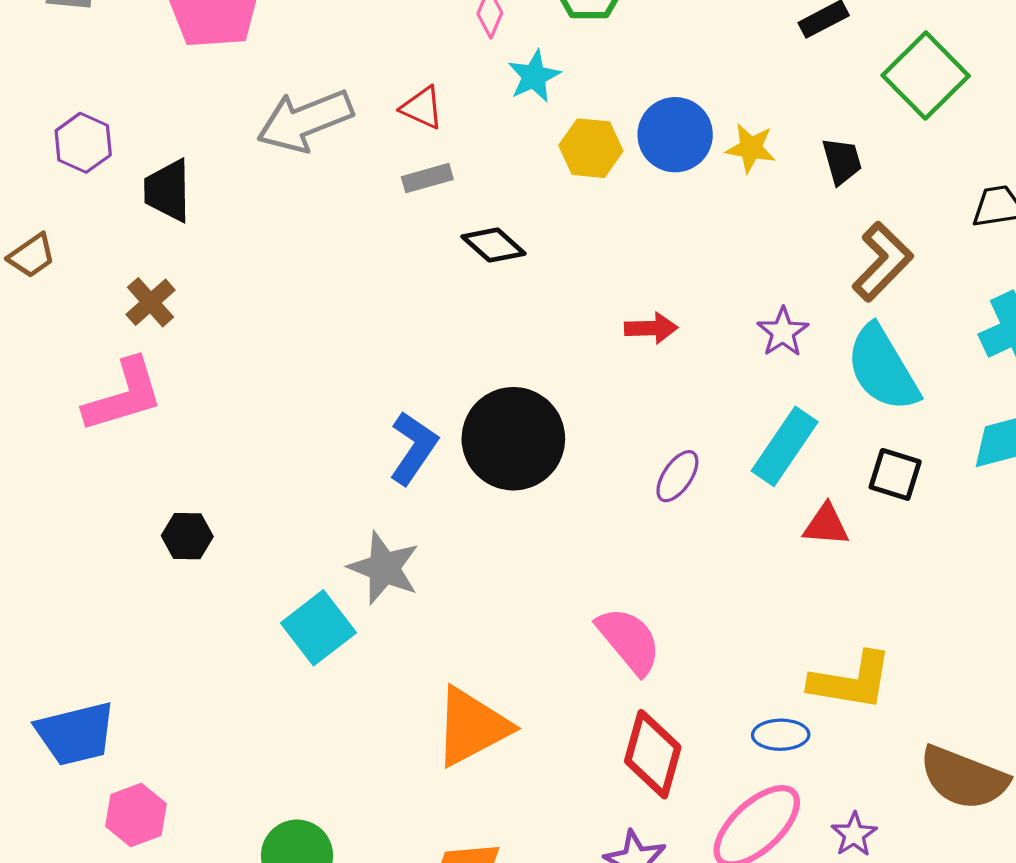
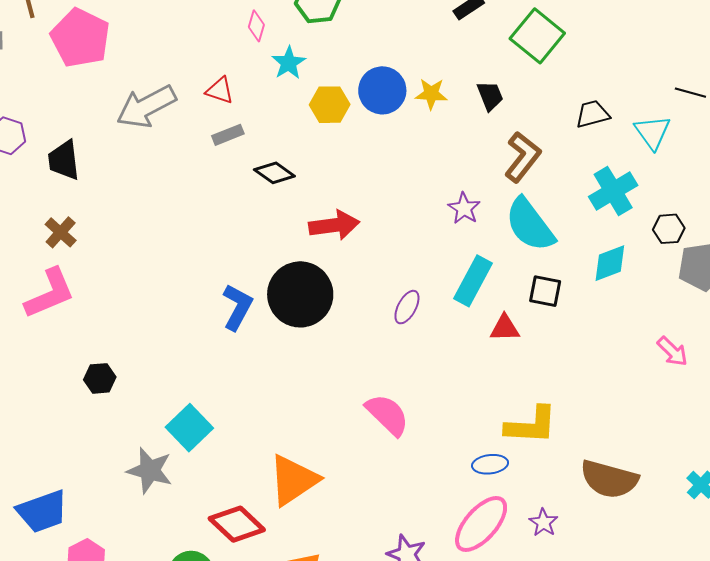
red arrow: (651, 328) -> (334, 225), moved, size x1.5
gray star: (384, 568) -> (150, 470), moved
red diamond: (653, 754) -> (237, 524), moved, turned -56

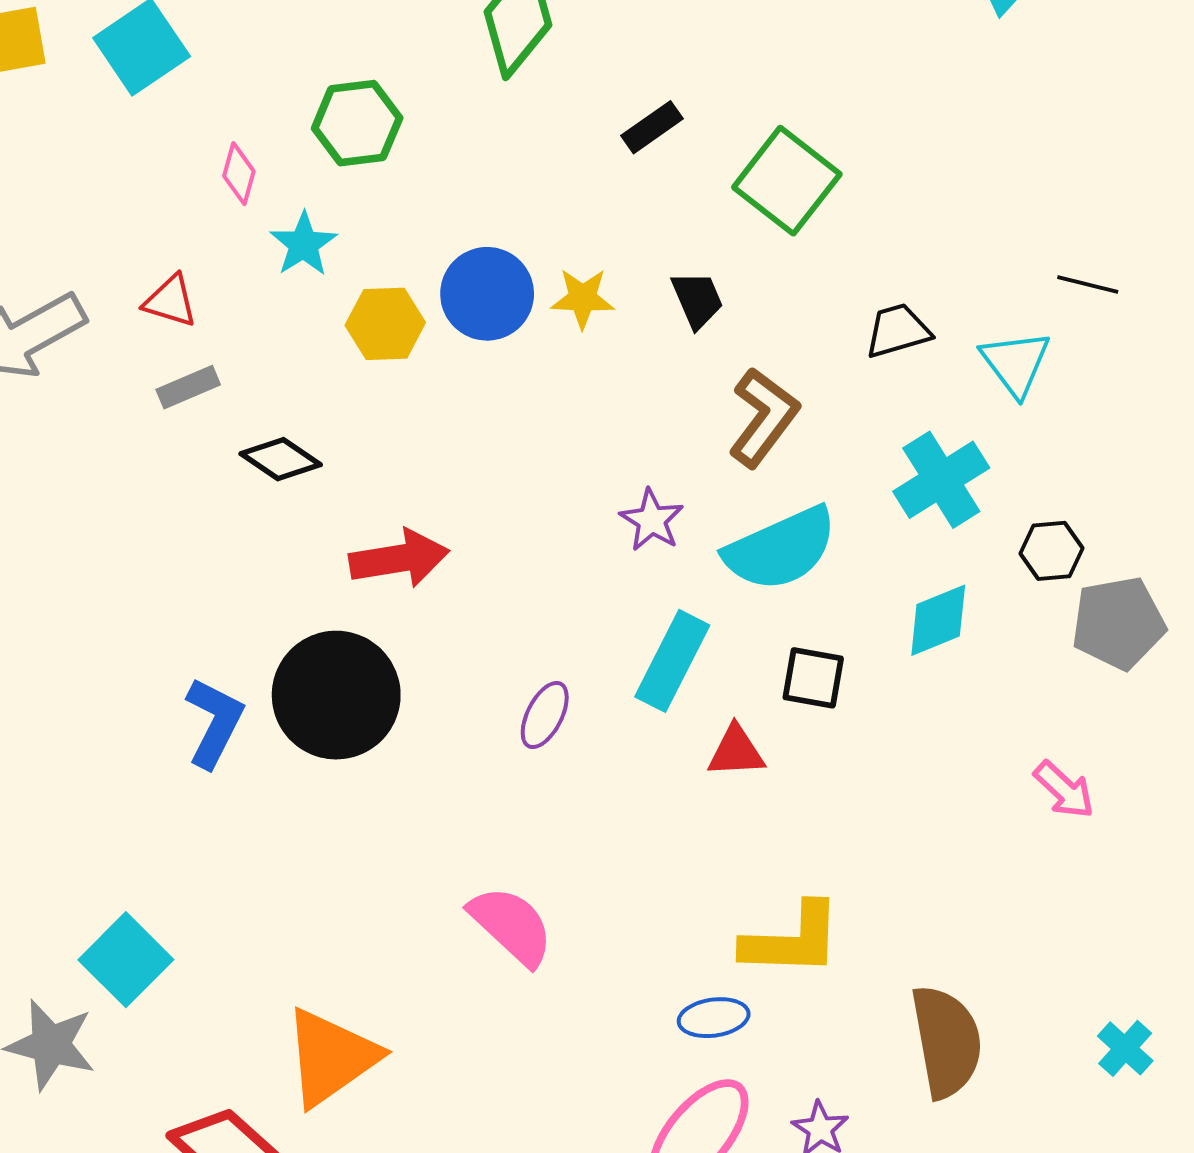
cyan semicircle: (530, 225) -> (781, 549), turned -76
brown semicircle: (609, 479) -> (946, 1042), turned -114

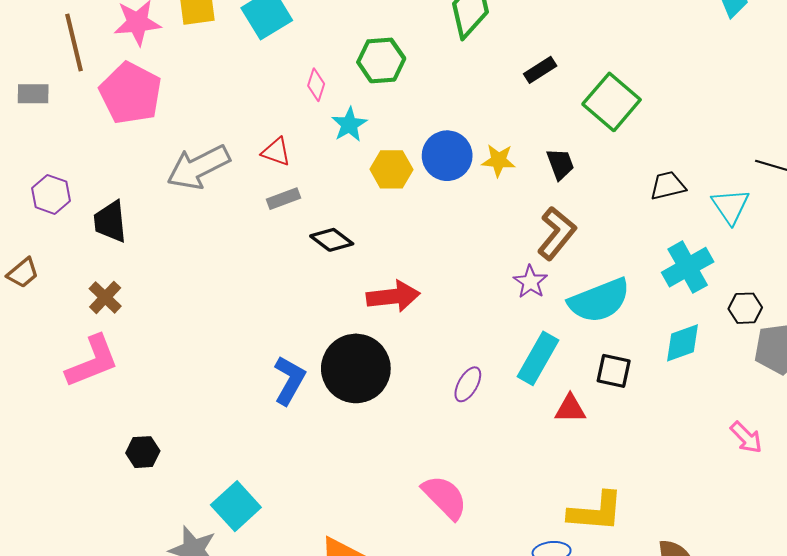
brown L-shape: (764, 417) -> (557, 233), moved

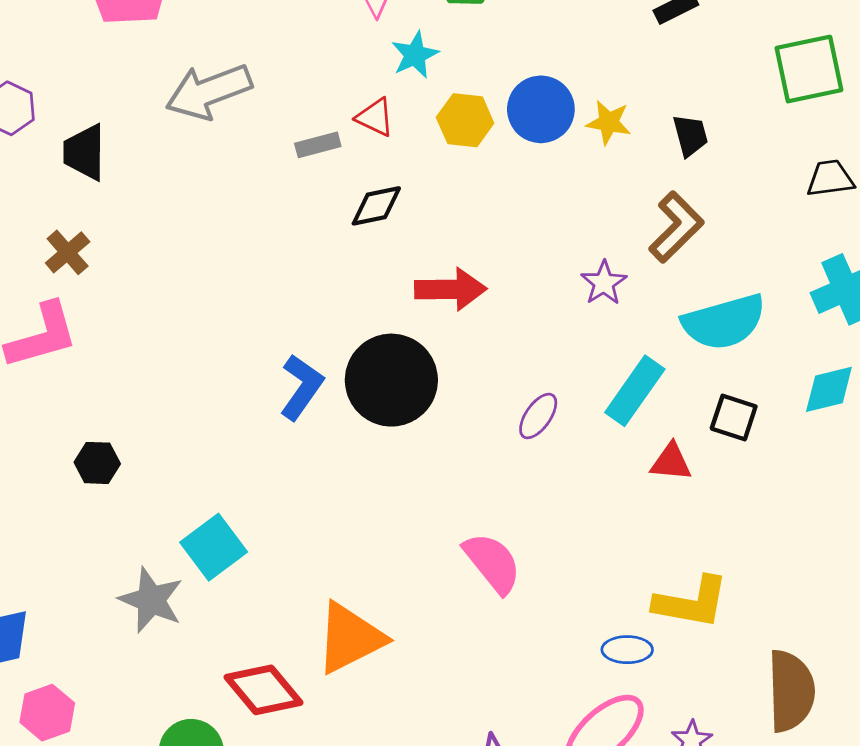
green square: (612, 102) -> (809, 69), moved, turned 32
red triangle: (276, 152) -> (375, 117), moved
black diamond: (332, 240) -> (376, 206), turned -54
purple star: (530, 282) -> (604, 283), moved

